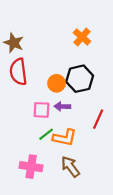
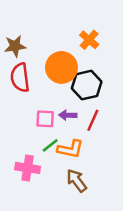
brown star: (14, 43) -> (15, 46), turned -30
orange circle: (56, 83) -> (62, 67), moved, size x1.6
red line: (98, 119) -> (93, 120), moved
pink cross: (31, 167) -> (28, 168), moved

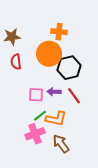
orange cross: (89, 40) -> (59, 32), moved, turned -35
red semicircle: (20, 78) -> (16, 62), size x0.7
red line: (93, 120) -> (74, 96), turned -60
pink cross: (28, 168) -> (35, 134), moved, turned -30

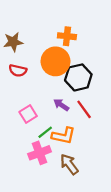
red semicircle: (16, 62) -> (18, 71), turned -70
purple arrow: (54, 92) -> (61, 105), turned 32
pink square: (36, 95) -> (28, 114), moved, turned -35

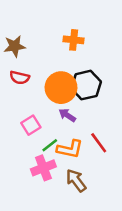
orange circle: (56, 61) -> (61, 88), moved
red line: (84, 109) -> (99, 143), moved

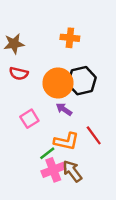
green line: (50, 145) -> (47, 153), moved
pink cross: (43, 168) -> (53, 170), moved

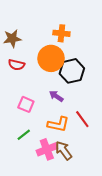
orange circle: (58, 83) -> (51, 58), moved
pink square: (29, 119) -> (26, 104), turned -35
green line: (47, 153) -> (24, 135), moved

